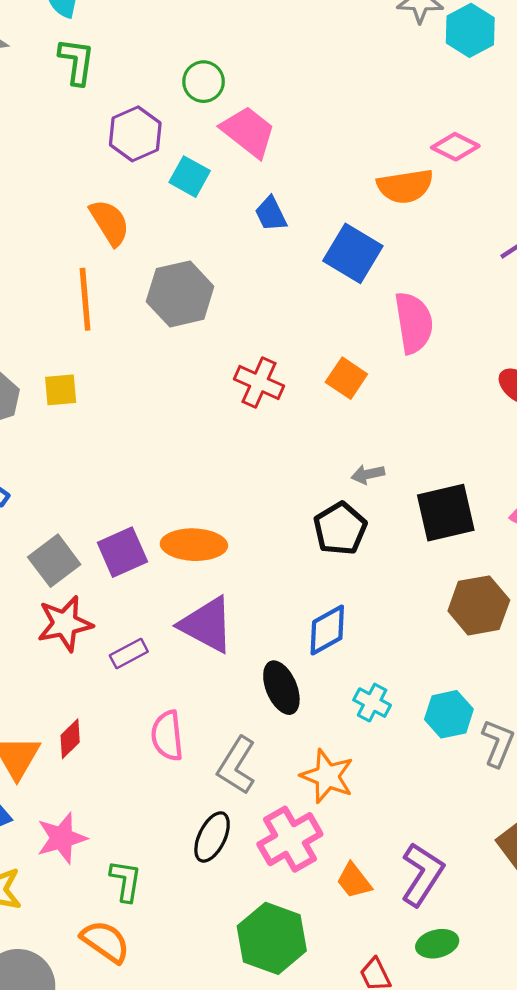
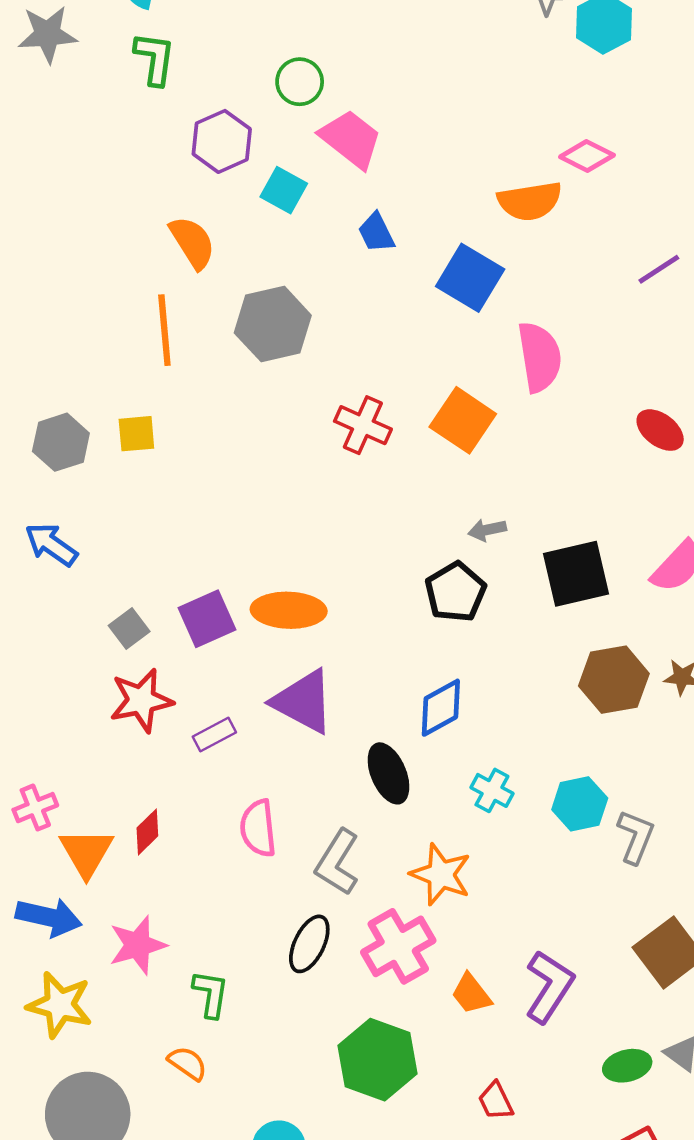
orange square: (346, 378) -> (463, 420), size x1.4
gray square: (54, 561) -> (129, 629), size x0.7
orange semicircle: (105, 942) -> (188, 1063), size x0.7
green ellipse: (437, 944) -> (627, 1066), moved

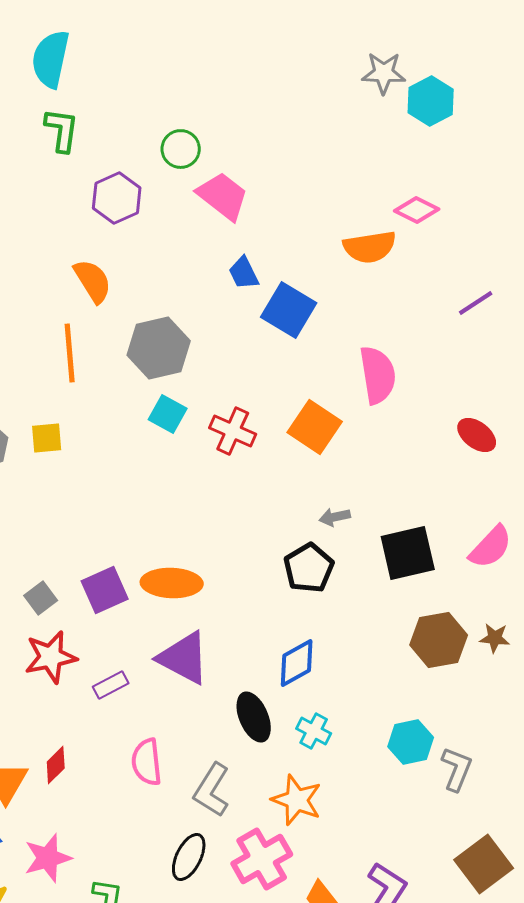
cyan square: (284, 190) -> (168, 414), moved
blue square: (470, 278) -> (289, 310), moved
cyan cross: (492, 790) -> (314, 731), moved

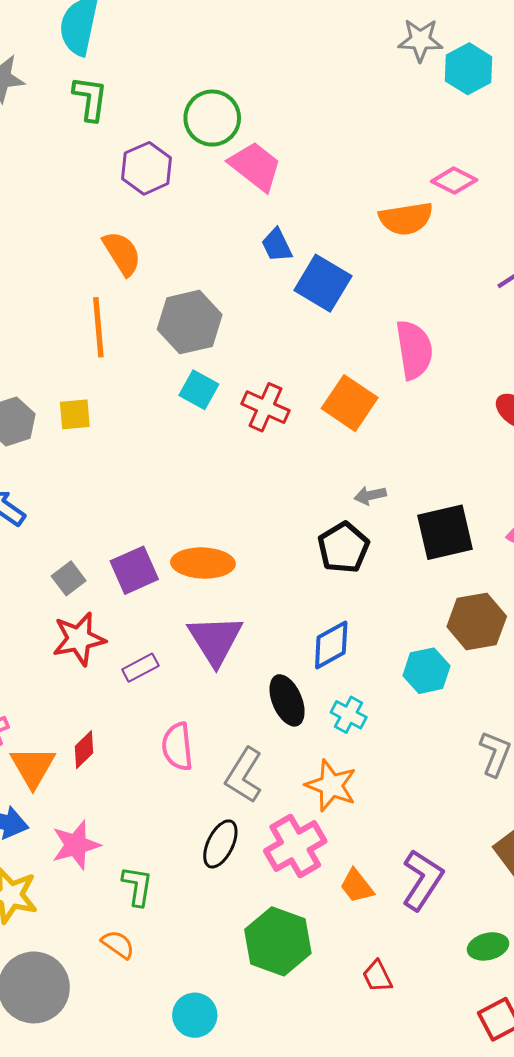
green circle: (181, 149) -> (212, 118), size x1.4
purple triangle: (184, 658) -> (215, 640), turned 30
cyan hexagon: (411, 742) -> (426, 671), moved

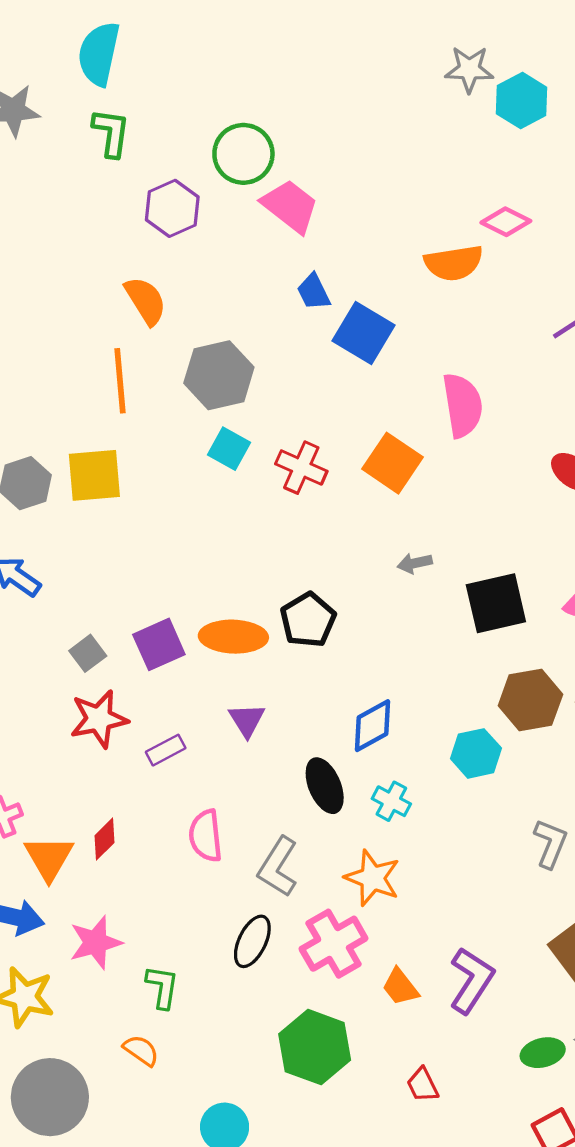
yellow square: (75, 414) -> (94, 475), size x1.6
black pentagon: (343, 548) -> (308, 620), moved
purple triangle: (215, 640) -> (247, 720), size x0.6

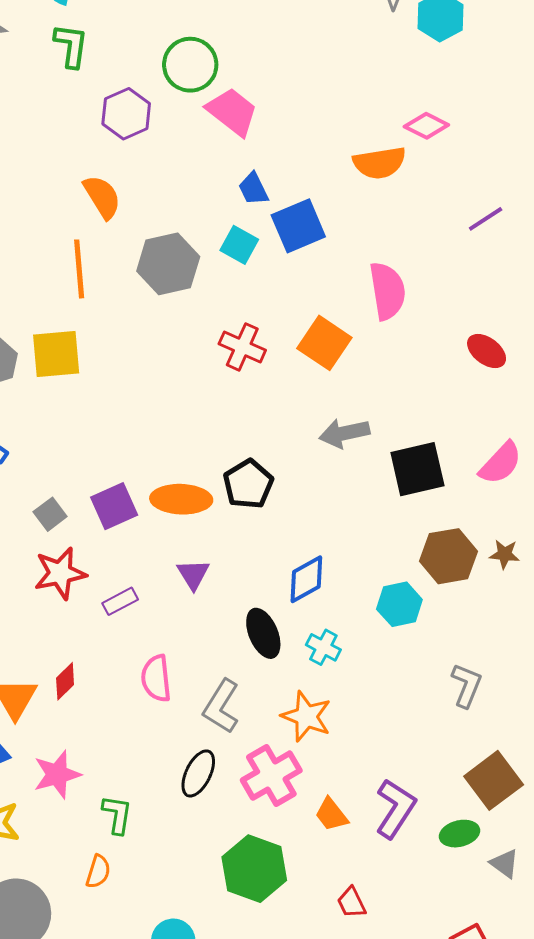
blue square: (364, 333) -> (298, 226), turned 36
cyan square: (229, 449) -> (239, 245), moved
gray arrow: (415, 563) -> (344, 433), size x1.6
orange semicircle: (141, 1050) -> (98, 872), turned 72
green ellipse: (543, 1053) -> (460, 834), moved

